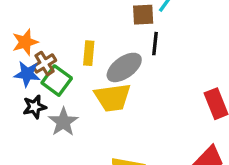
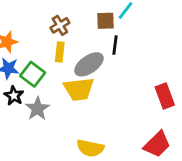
brown cross: (45, 63) -> (60, 25), moved
black star: (35, 107) -> (14, 96), turned -30

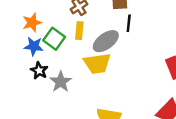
green square: (33, 74) -> (54, 39), moved

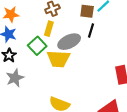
green square: (54, 39) -> (37, 46), moved
gray star: (61, 82) -> (15, 78), moved

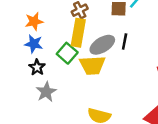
yellow rectangle: (49, 29) -> (78, 33), size x1.6
black line: (91, 30) -> (125, 42), moved

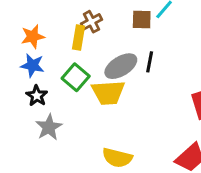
yellow rectangle: (78, 33) -> (78, 38), moved, size x0.7

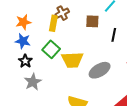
brown square: (142, 20) -> (92, 21), moved
black line: (150, 62) -> (114, 35), moved
gray ellipse: (121, 66) -> (100, 70), moved

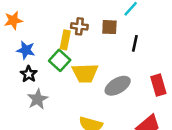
brown cross: (62, 13) -> (79, 26), moved, turned 32
orange star: (23, 22) -> (13, 20), moved
yellow rectangle: (53, 23) -> (65, 40), moved

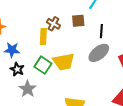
brown cross: (79, 26) -> (53, 24), turned 32
green square: (60, 60) -> (43, 65), moved
gray ellipse: (118, 86) -> (99, 53), moved

